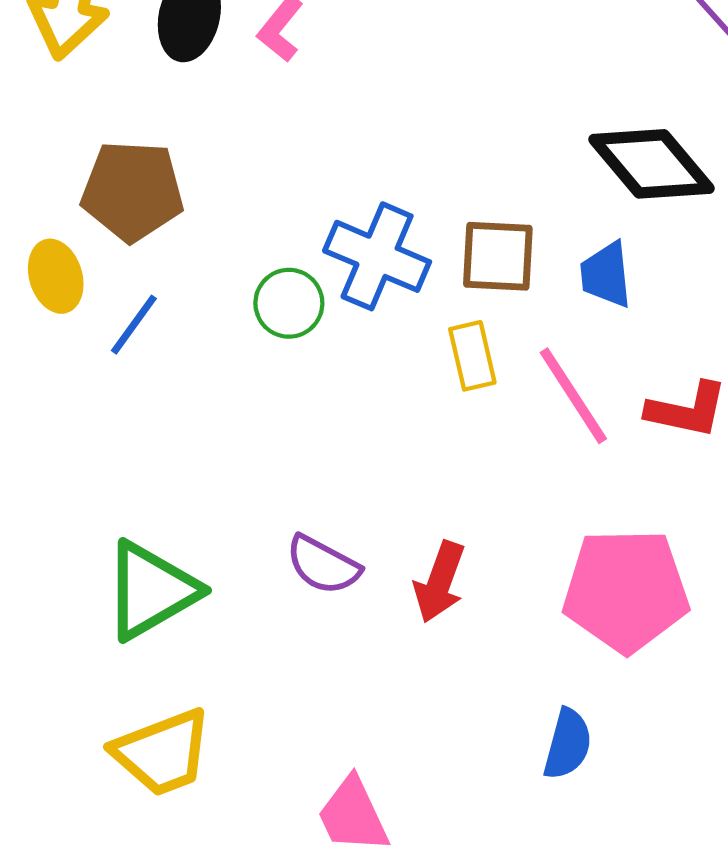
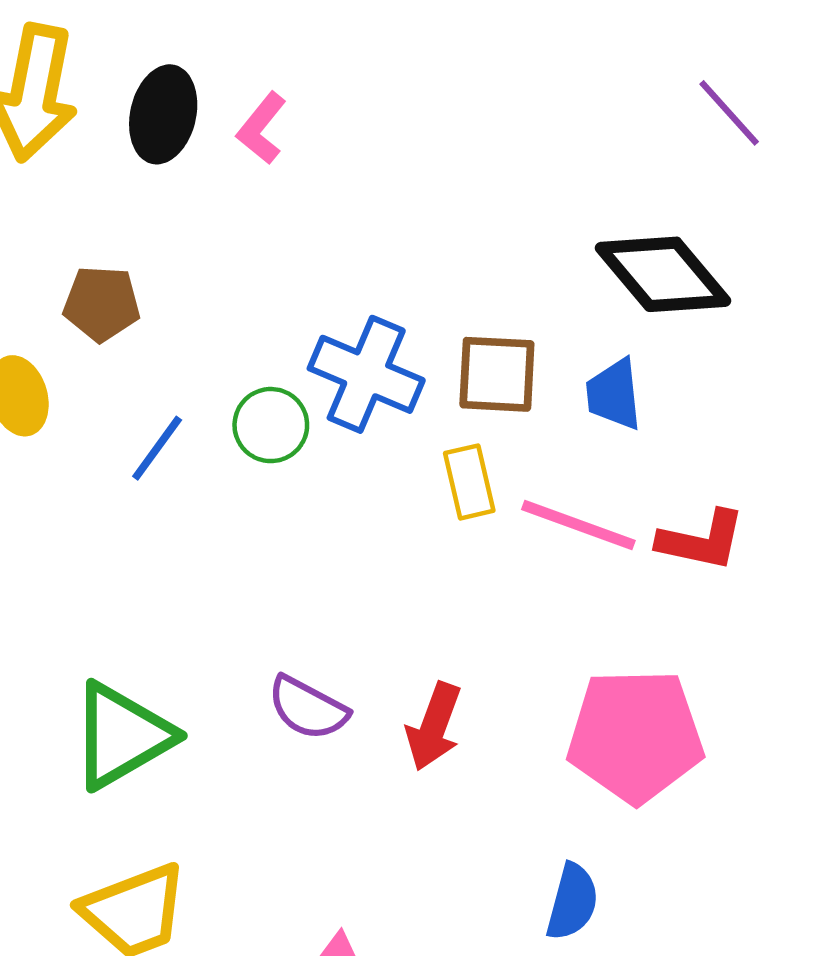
brown pentagon: (132, 191) -> (102, 304), size x0.7
blue line: (134, 325) -> (157, 448), moved
pink line: (573, 396) -> (578, 525), turned -37

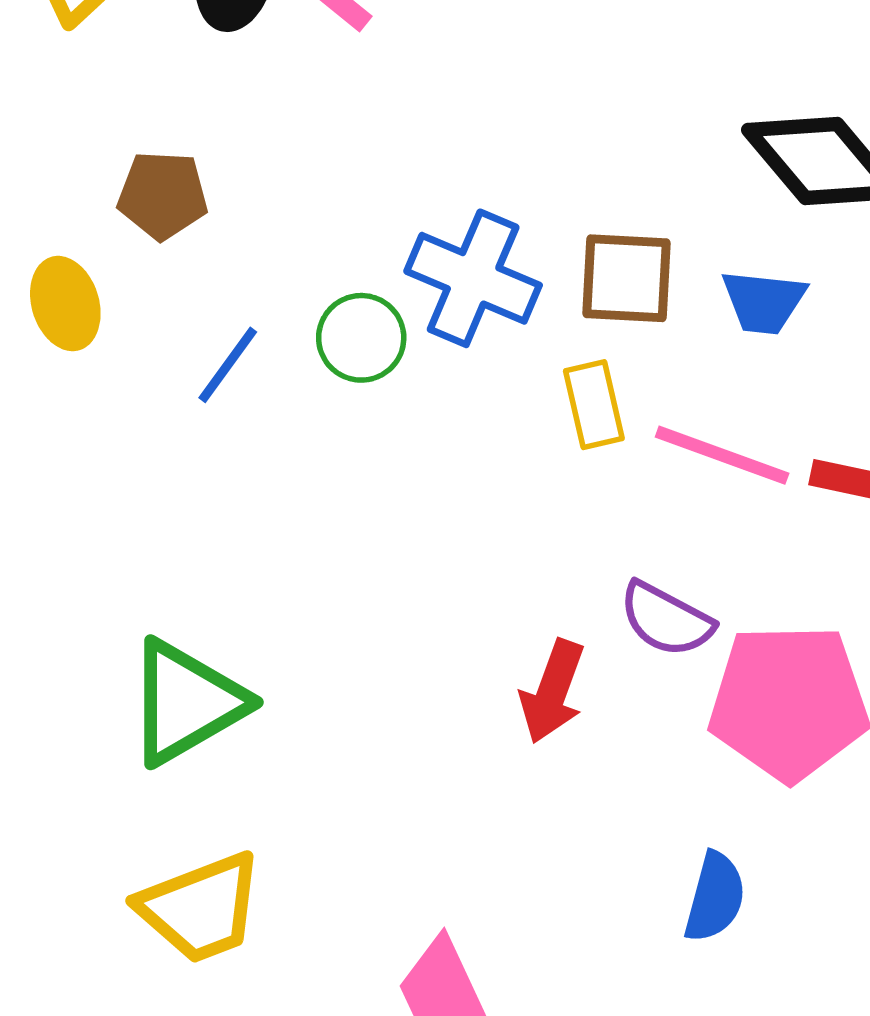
blue trapezoid: (614, 394) -> (764, 302), turned -78
purple semicircle: (308, 708) -> (666, 619), moved

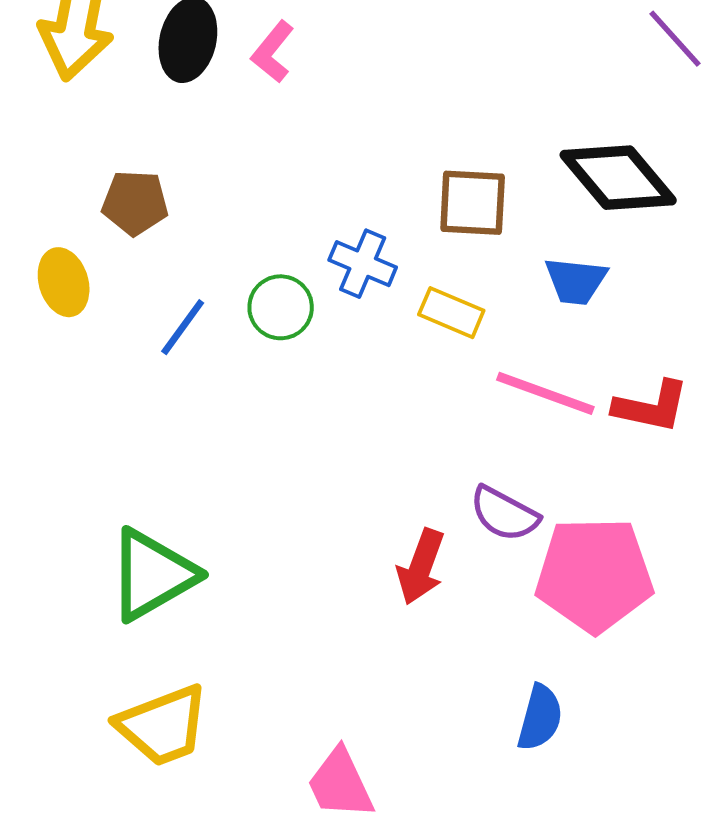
blue cross: (473, 278) -> (363, 264), size x0.7
brown square: (626, 278) -> (473, 203), moved
yellow rectangle: (594, 405) -> (451, 313), moved, turned -54

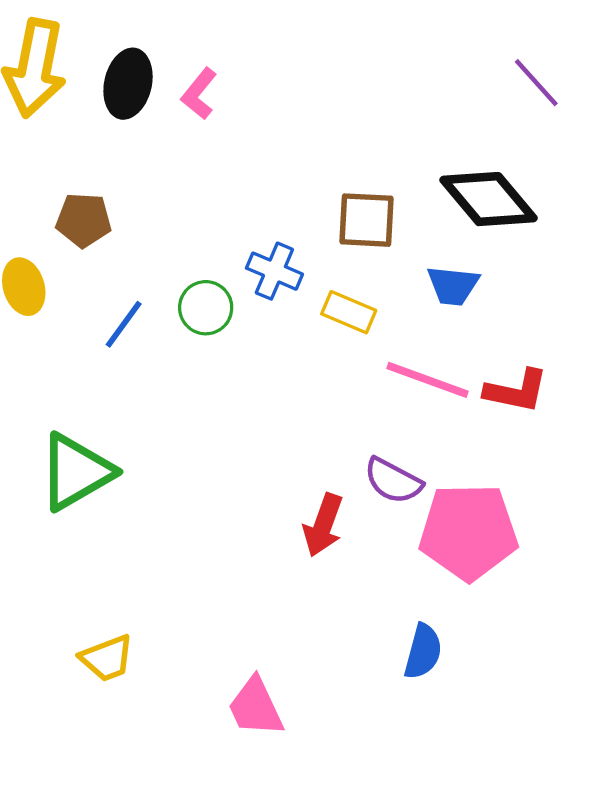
green triangle: (152, 575) -> (76, 472), moved
yellow trapezoid: (163, 726) -> (107, 658), size x0.7

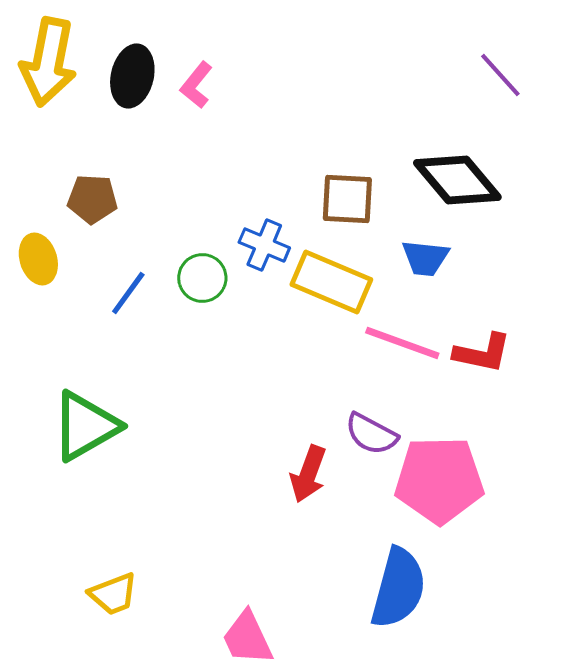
yellow rectangle: (349, 312) -> (331, 282), size x1.6
blue semicircle: (423, 652) -> (398, 588), size x1.6

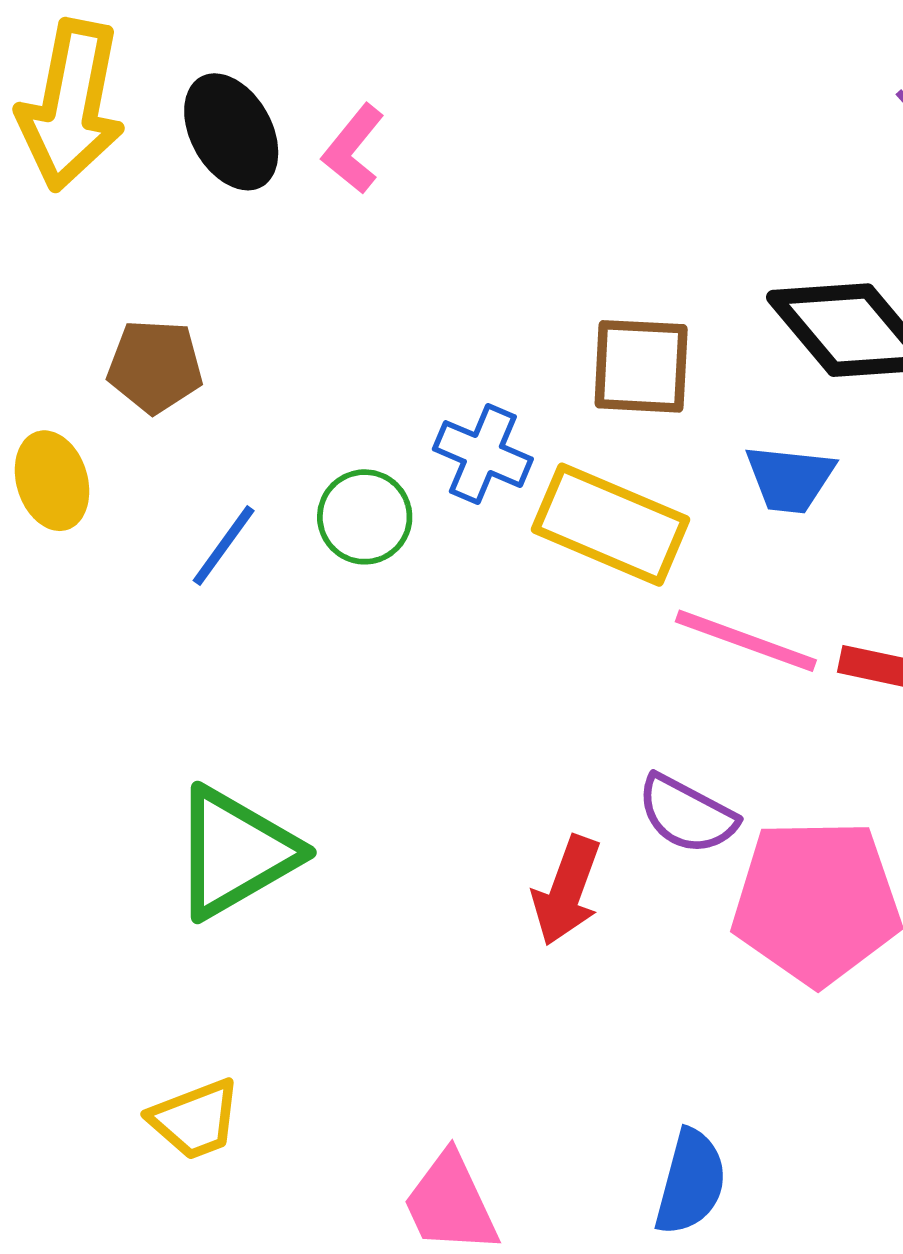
black ellipse: (132, 76) -> (231, 132), turned -42
green triangle: (85, 426) -> (235, 852), moved
blue semicircle: (398, 588) -> (691, 1182), moved, size x0.7

